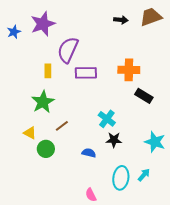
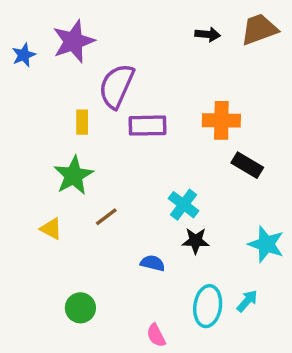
green circle: (46, 149) -> (80, 308), moved

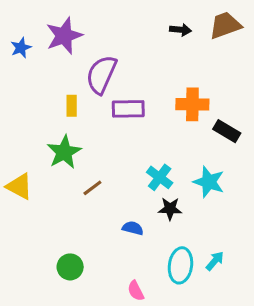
black rectangle: (247, 165) -> (227, 131), moved
yellow triangle: (51, 229) -> (19, 186), moved, size x1.4
cyan star: (266, 244) -> (209, 182), moved

